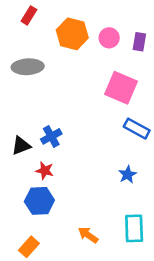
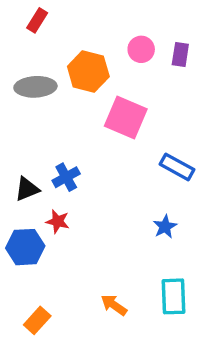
orange hexagon: (72, 34) -> (88, 72), moved
pink square: (121, 88) -> (126, 118), moved
blue hexagon: (39, 201) -> (25, 247), moved

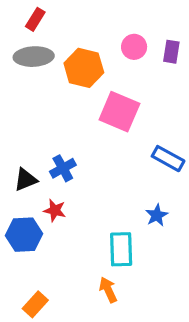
gray ellipse: (35, 87) -> (34, 57), moved
cyan rectangle: (174, 296) -> (121, 249), moved
orange arrow: (114, 305) -> (108, 290), turned 30

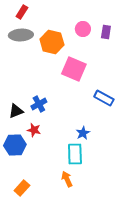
blue star: (157, 215) -> (83, 133), moved

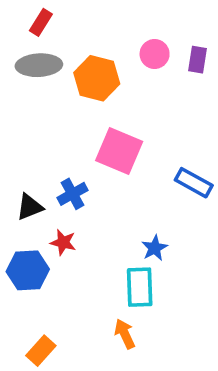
pink square: (74, 69) -> (119, 151), moved

